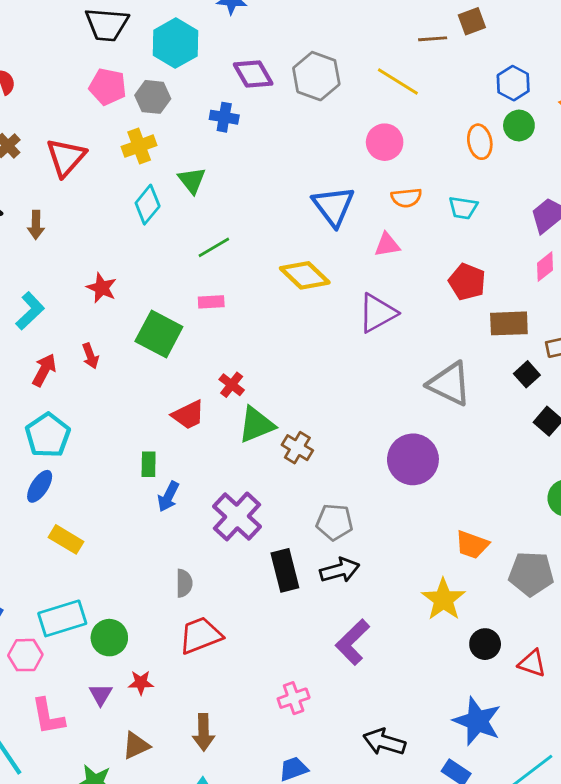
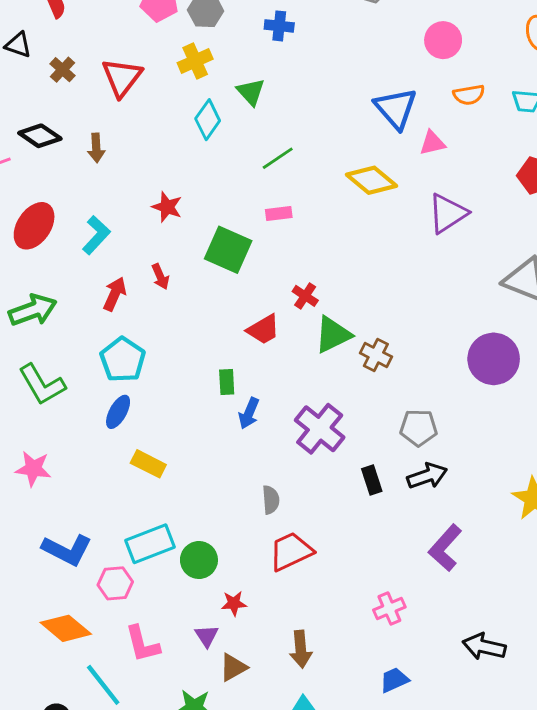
pink triangle: (387, 245) -> (432, 143), moved
black rectangle: (285, 570) -> (372, 480), size x0.7
purple triangle: (101, 694) -> (207, 636), moved

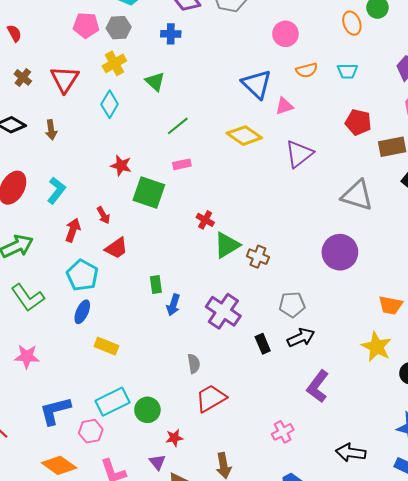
cyan diamond: (208, 120) -> (110, 104), moved
red star: (167, 207) -> (121, 166), moved
red trapezoid: (263, 329) -> (116, 248), moved
blue L-shape: (67, 550) -> (55, 411), turned 144

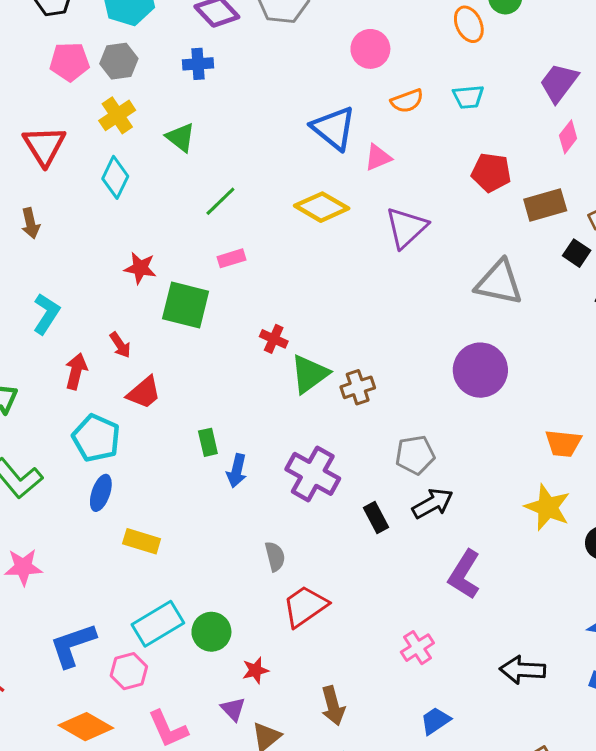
brown cross: (258, 257) -> (358, 387), turned -35

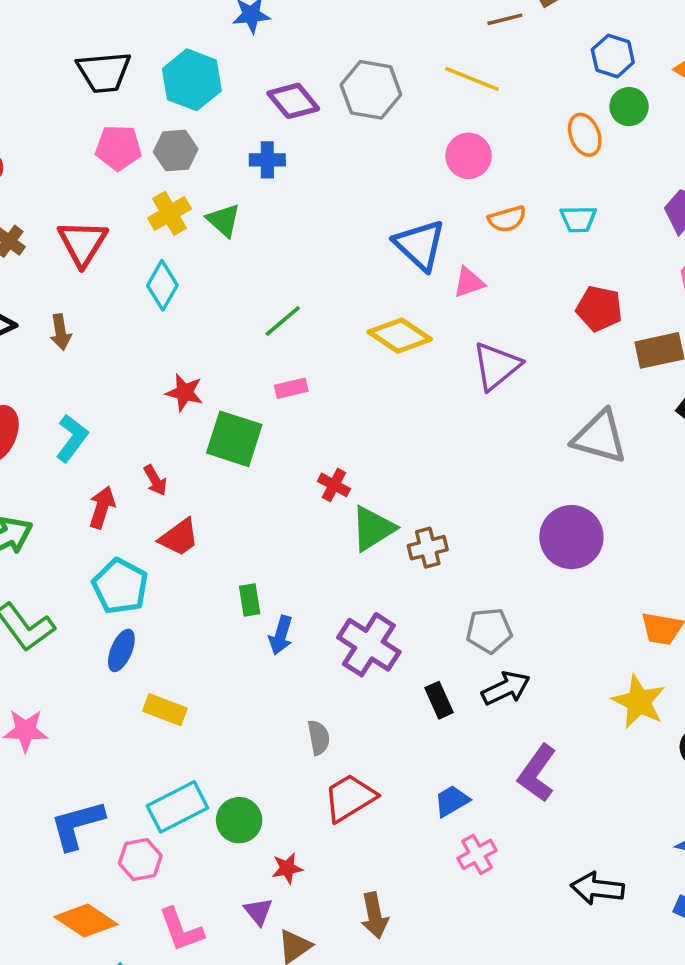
green triangle: (181, 137) -> (224, 220), moved
blue trapezoid: (435, 721) -> (452, 801), moved

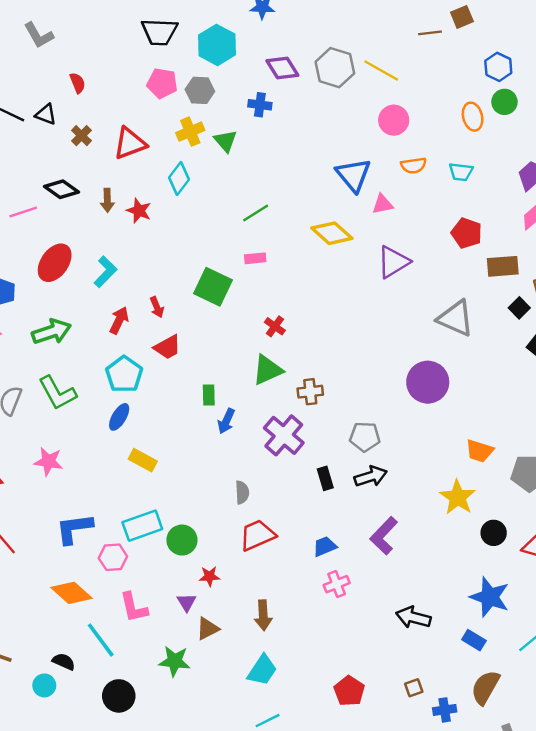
yellow line: (472, 79) -> (381, 70), moved
red triangle: (83, 243) -> (130, 143), turned 30
red star: (184, 392) -> (139, 211), moved
green triangle: (373, 528) -> (267, 370), moved
brown cross: (428, 548) -> (310, 392), moved

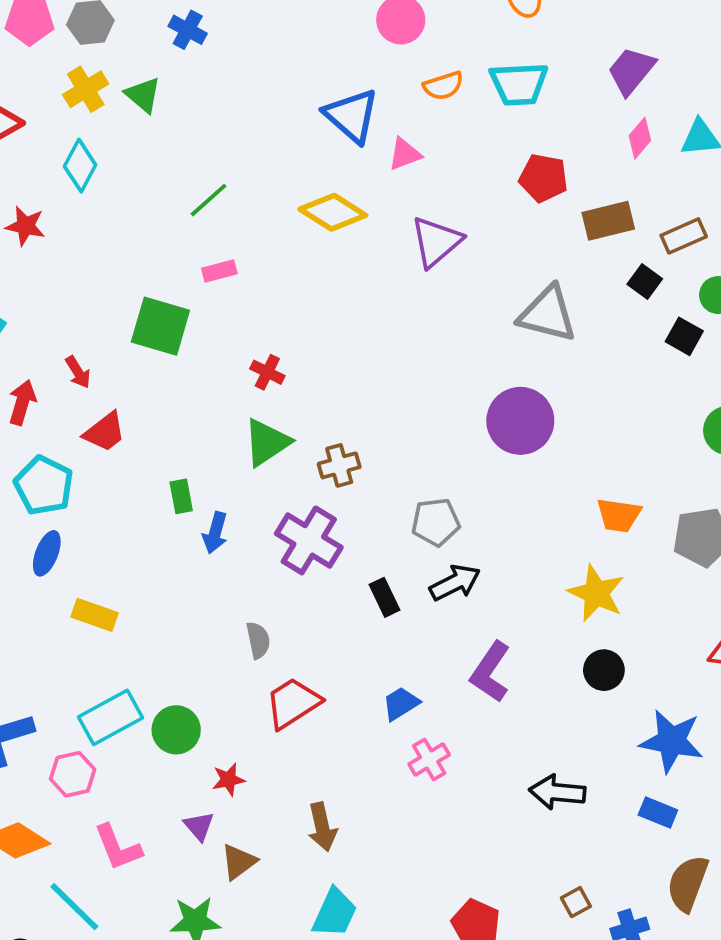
blue cross: (260, 105) -> (188, 30), turned 30
cyan trapezoid: (461, 172) -> (519, 84), size x1.5
black circle: (494, 533) -> (604, 670), moved

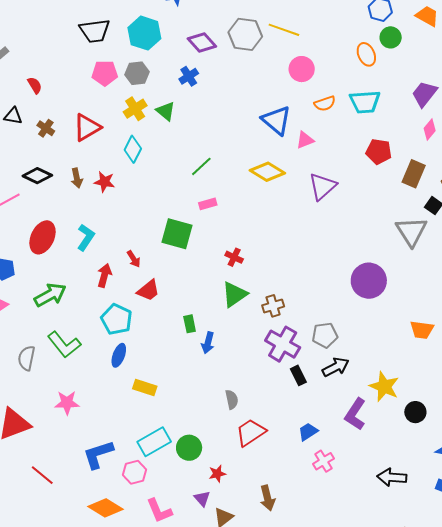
blue cross: (188, 30) -> (189, 76), turned 30
brown rectangle: (608, 221) -> (414, 174), turned -52
gray triangle: (548, 314) -> (411, 231), moved, turned 44
purple cross: (309, 540) -> (283, 344), moved
yellow star: (596, 593) -> (384, 387), moved

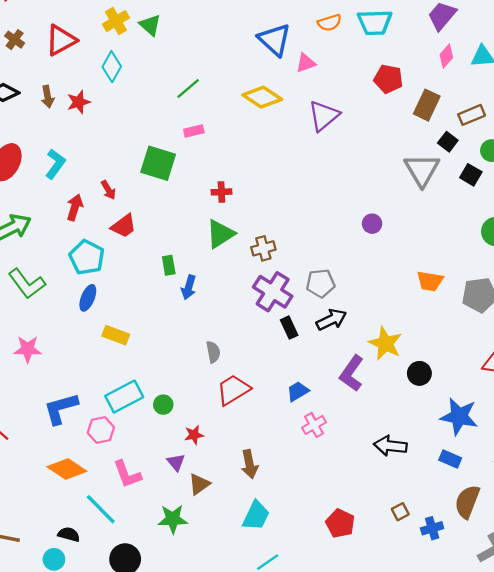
red star: (104, 182) -> (78, 102), turned -30
red cross: (234, 257) -> (221, 192), turned -30
purple circle: (369, 281) -> (372, 224), size x0.5
green circle: (189, 448) -> (163, 405), size x0.7

